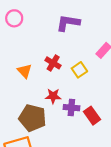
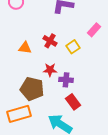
orange triangle: (25, 71) -> (25, 48), turned -40
red rectangle: (92, 116) -> (73, 102), moved

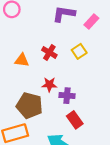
pink rectangle: (94, 30) -> (91, 22), moved
yellow square: (73, 47) -> (79, 51), moved

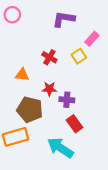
pink rectangle: (91, 22) -> (92, 39), moved
orange triangle: (22, 60) -> (22, 75), moved

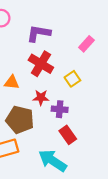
purple L-shape: (64, 19) -> (39, 33), moved
yellow square: (79, 56) -> (72, 79), moved
red cross: (49, 57) -> (41, 64), size x1.5

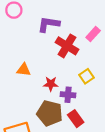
red cross: (41, 64) -> (67, 46), moved
yellow square: (72, 79) -> (87, 76), moved
brown pentagon: (20, 120) -> (50, 113), moved

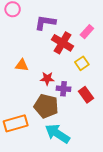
yellow square: (87, 76) -> (82, 63), moved
red rectangle: (76, 119) -> (86, 95), moved

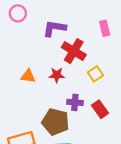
pink rectangle: (87, 32) -> (105, 28), moved, turned -56
red star: (47, 79) -> (57, 75), moved

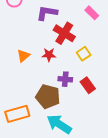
pink rectangle: (105, 28) -> (92, 13), turned -32
orange triangle: (28, 76) -> (23, 56), turned -48

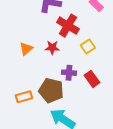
orange rectangle: (17, 114) -> (24, 97), moved, size x0.7

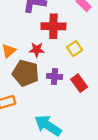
red cross: (68, 26) -> (53, 26), turned -30
brown pentagon: (51, 90) -> (26, 73), moved

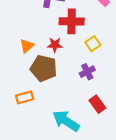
purple cross: (55, 76) -> (87, 72), moved, turned -32
red rectangle: (79, 83) -> (97, 104), moved

